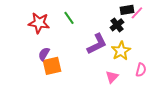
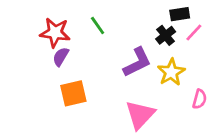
pink line: (137, 13) -> (194, 33), moved
purple semicircle: (44, 54) -> (61, 57), moved
pink triangle: (112, 77) -> (140, 115), moved, size x1.6

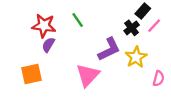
black rectangle: (180, 14) -> (143, 11), turned -40
orange square: (73, 93) -> (31, 74), moved
pink triangle: (140, 115) -> (88, 75), moved

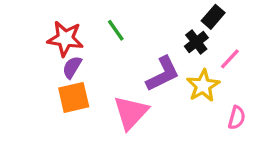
pink line: (154, 26) -> (230, 59), moved
orange square: (31, 74) -> (74, 97), moved

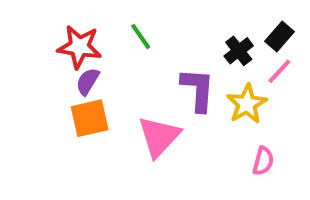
black rectangle: (213, 17) -> (279, 37), moved
purple L-shape: (163, 74) -> (198, 90), turned -60
pink semicircle: (237, 118) -> (263, 161), moved

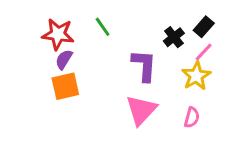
yellow star: (247, 104) -> (196, 76), moved
pink triangle: (159, 137) -> (141, 110), moved

